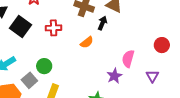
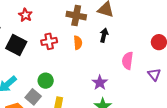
black arrow: (102, 23) -> (104, 35), moved
orange semicircle: (87, 42) -> (78, 43), moved, turned -48
purple star: (114, 76) -> (100, 83), moved

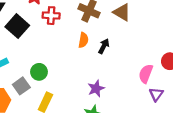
black arrow: (104, 35) -> (104, 46), moved
red cross: (49, 41) -> (51, 16), moved
pink semicircle: (128, 61) -> (146, 74), moved

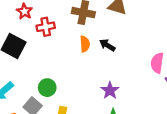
black arrow: (104, 46) -> (107, 45), turned -72

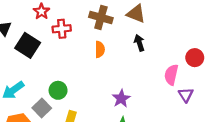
black arrow: (107, 45) -> (139, 43), moved, turned 35

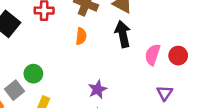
black arrow: (139, 43) -> (123, 34), size x1.5
pink semicircle: (171, 75) -> (153, 55), moved

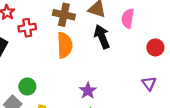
orange semicircle: (81, 36) -> (65, 45), size x1.6
pink semicircle: (153, 55) -> (128, 18), moved

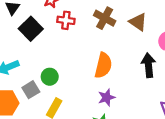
black arrow: (102, 37) -> (149, 65), moved
orange semicircle: (65, 45) -> (103, 65), moved

